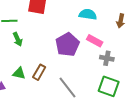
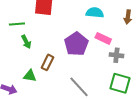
brown rectangle: (39, 72) -> (48, 62), moved

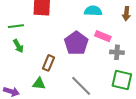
green arrow: (26, 42) -> (18, 46), moved
green triangle: (30, 76) -> (39, 84), moved

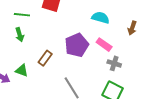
green triangle: (39, 84) -> (22, 70), moved

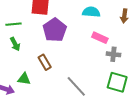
purple pentagon: (77, 45) -> (55, 30), moved
brown rectangle: (45, 58) -> (45, 62), turned -56

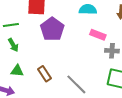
brown rectangle: (45, 62) -> (44, 74), moved
green triangle: (24, 79) -> (17, 71), moved

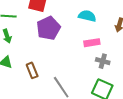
pink rectangle: (98, 35) -> (92, 43), turned -42

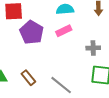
pink rectangle: (92, 43) -> (64, 31), moved

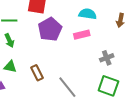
gray cross: (93, 48) -> (107, 58), turned -32

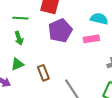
green triangle: (10, 67) -> (17, 64), turned -40

